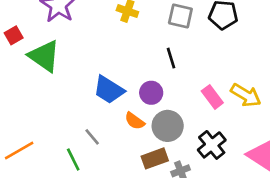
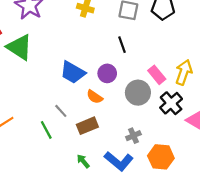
yellow arrow: (246, 95) -> (184, 72), turned -100
gray circle: (168, 126) -> (138, 93), moved
black cross: (212, 145) -> (171, 103), moved
brown rectangle: (155, 158) -> (87, 126), moved

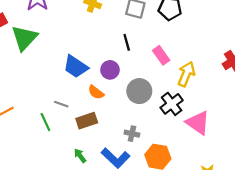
green triangle: (19, 47) -> (24, 38), turned 36
pink rectangle: (157, 75) -> (161, 55), moved
gray line: (61, 111) -> (61, 104), turned -32
gray cross: (133, 136) -> (132, 134), turned 32

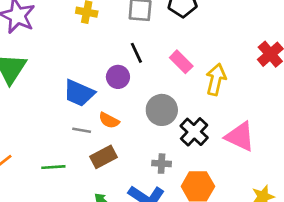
purple circle: (110, 70) -> (118, 77), moved
gray line: (61, 104) -> (82, 130), moved
black cross: (172, 104) -> (194, 132), moved
green line: (45, 122) -> (53, 167), turned -60

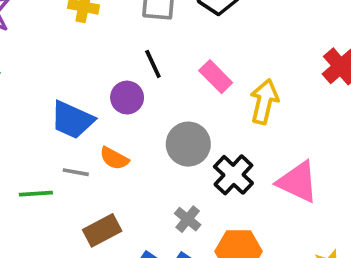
brown rectangle: (104, 157) -> (102, 230), moved
gray cross: (162, 164) -> (188, 219), turned 36
green line: (53, 167) -> (36, 194), moved

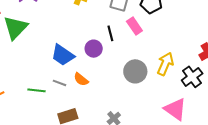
pink rectangle: (216, 77) -> (134, 26), moved
gray circle: (188, 144) -> (135, 71), moved
black cross: (233, 175) -> (192, 77), moved

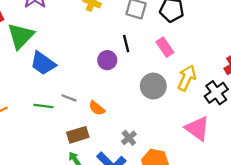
pink rectangle: (134, 26) -> (165, 47), moved
blue trapezoid: (63, 55) -> (43, 63), moved
orange semicircle: (81, 79) -> (97, 108), moved

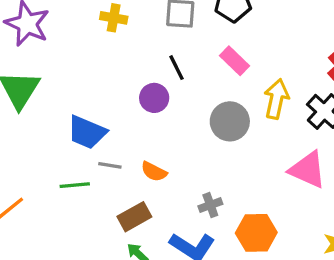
blue trapezoid: (43, 63) -> (87, 132), moved
gray cross: (129, 138) -> (210, 205), turned 32

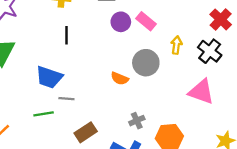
black line: (177, 68) -> (67, 35), moved, turned 30
purple circle: (154, 98) -> (121, 22), moved
yellow arrow: (276, 99) -> (176, 45), size x0.7
orange semicircle: (154, 172) -> (120, 78), moved

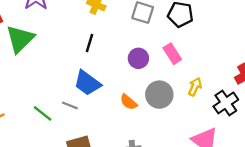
purple circle: (121, 22) -> (138, 58), moved
blue trapezoid: (49, 77) -> (87, 83), moved
green line: (44, 114) -> (43, 113), turned 30

